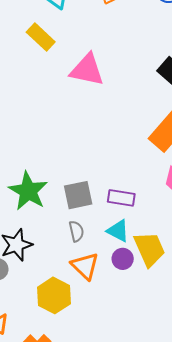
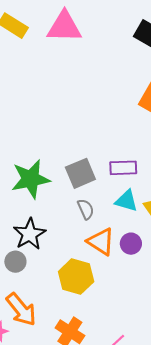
pink triangle: (87, 70) -> (64, 27), moved
green star: (28, 191) -> (31, 179), turned -30
purple circle: (123, 259) -> (131, 244), moved

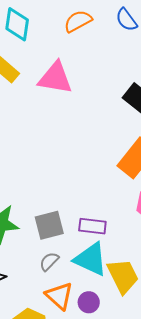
cyan triangle: (126, 201) -> (91, 259), size x1.5
gray semicircle: (86, 209) -> (49, 261), turned -120

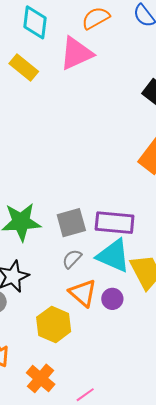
pink triangle: (55, 78) -> (76, 53), moved, turned -33
purple rectangle: (92, 226) -> (115, 223), size x1.4

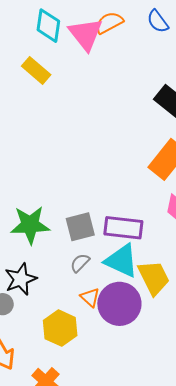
pink triangle: (76, 53) -> (86, 34), moved, turned -45
orange triangle: (83, 293) -> (90, 297), size x0.7
purple circle: (112, 299) -> (119, 304), size x2.0

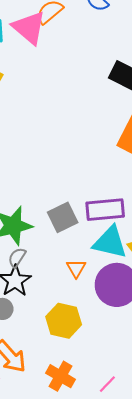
gray semicircle: (80, 263) -> (17, 258), moved
orange triangle: (90, 297) -> (76, 268), moved, turned 30

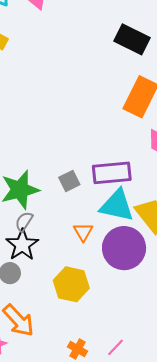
gray square: (63, 217) -> (69, 181), size x0.7
orange cross: (61, 376) -> (77, 349), moved, size x0.7

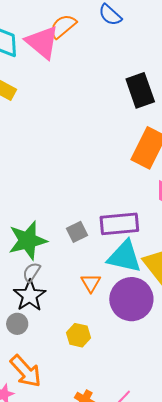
black rectangle: (132, 39) -> (140, 90), turned 44
yellow hexagon: (71, 284) -> (79, 335), size x0.7

